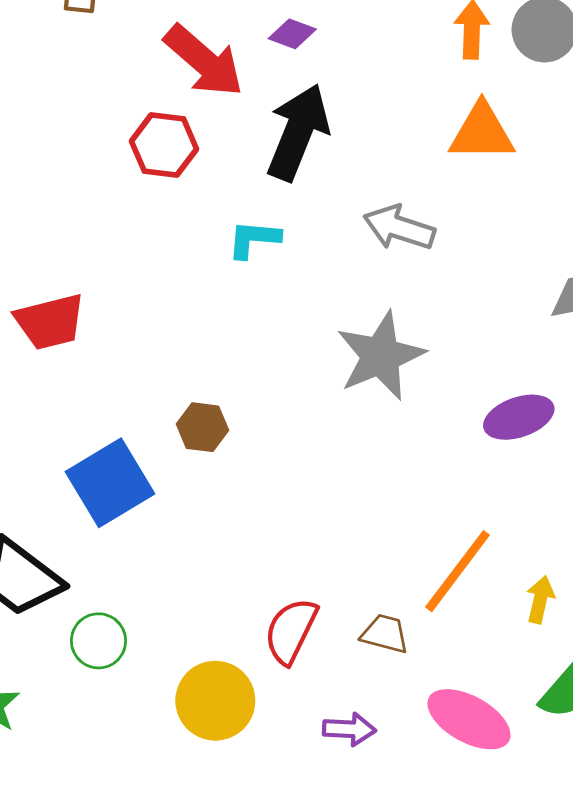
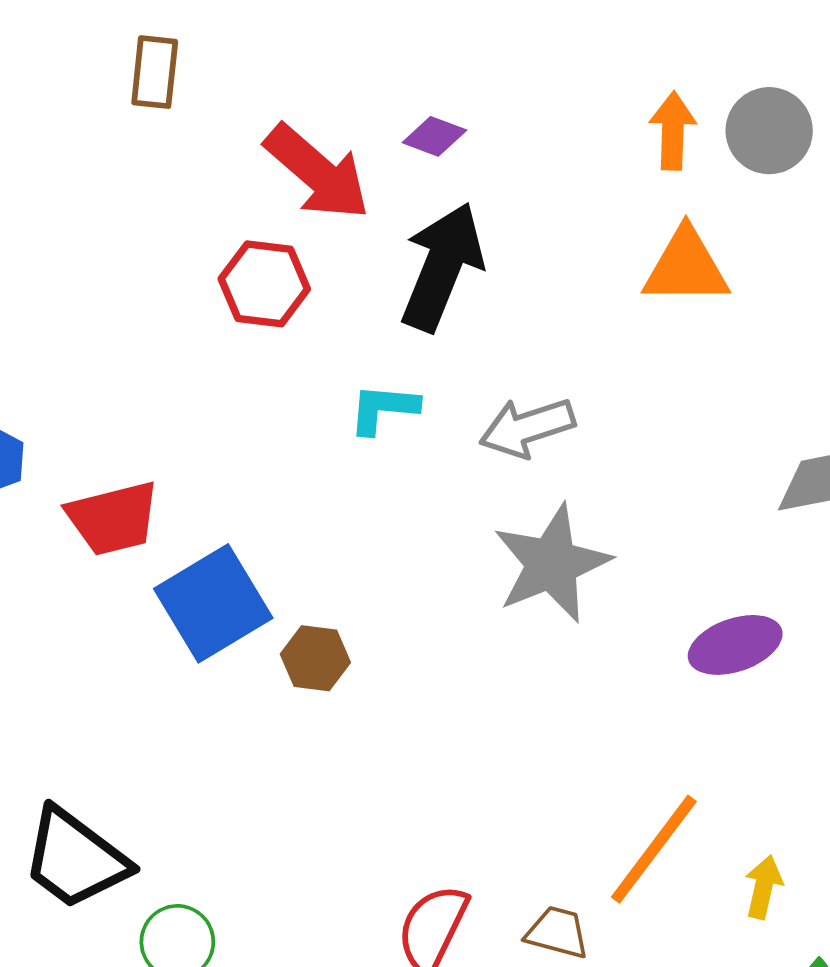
gray arrow: (399, 228) -> (527, 428), moved, turned -36
blue square: (110, 483) -> (213, 603), moved

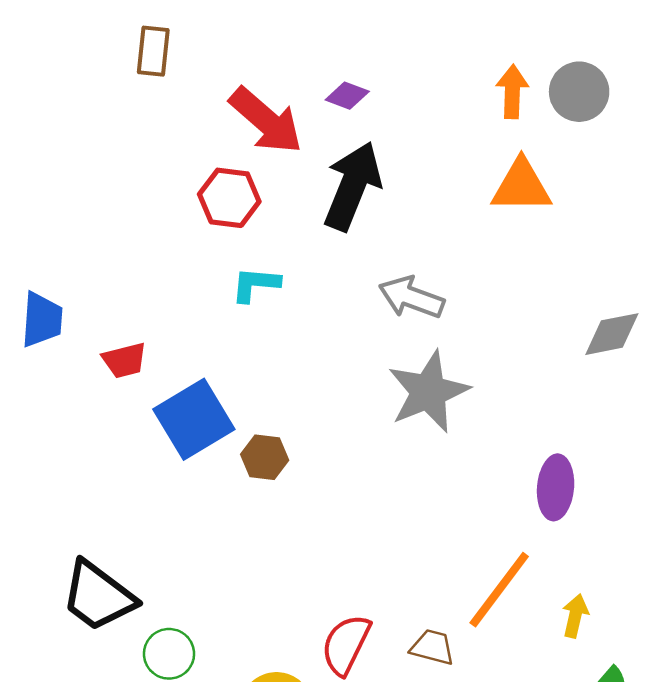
cyan L-shape: (383, 409) -> (255, 284), moved
gray arrow: (527, 428) -> (411, 297), turned 38
red trapezoid: (113, 518) -> (124, 360), size x0.7
purple ellipse: (735, 645) -> (556, 487), moved, turned -66

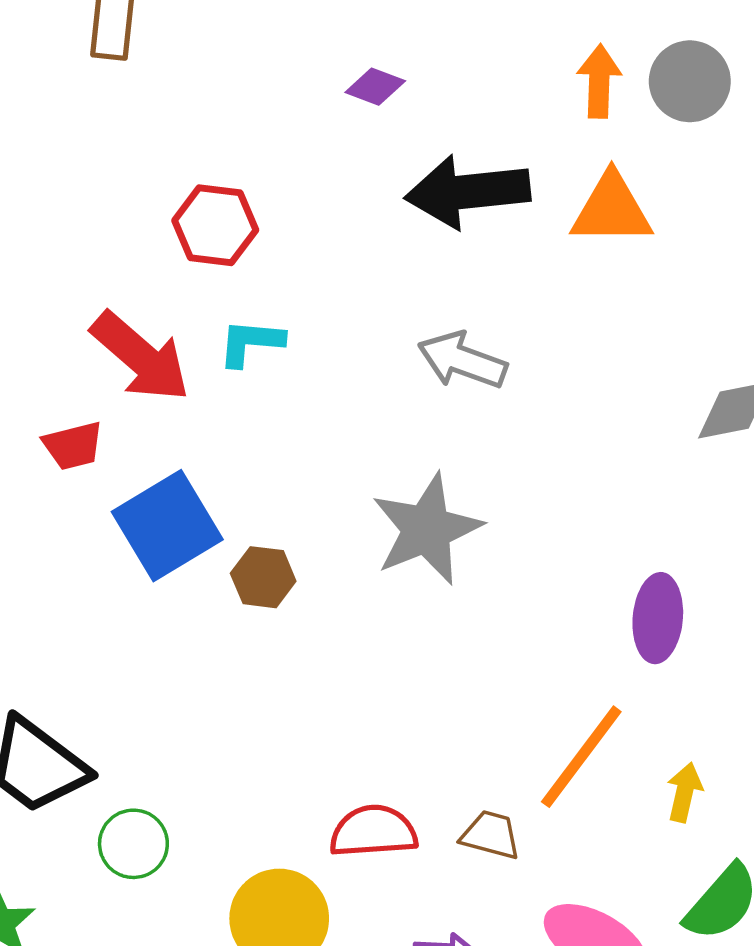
red arrow: (266, 121) -> (141, 357), moved
black arrow: (352, 186) -> (468, 191), moved, turned -118
gray star: (428, 392) -> (427, 529), moved
red semicircle: (346, 645) -> (373, 831), turned 60

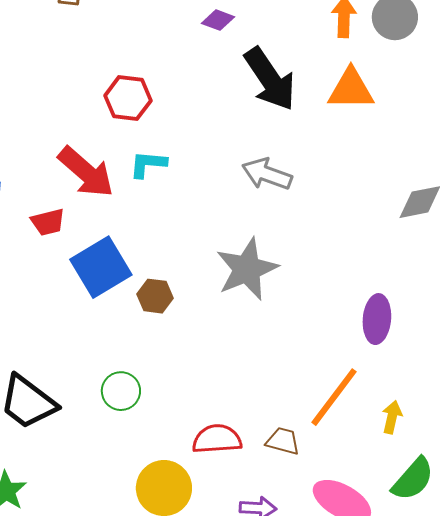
black arrow: (468, 191) -> (270, 79), turned -118
green circle: (133, 844) -> (121, 391), moved

